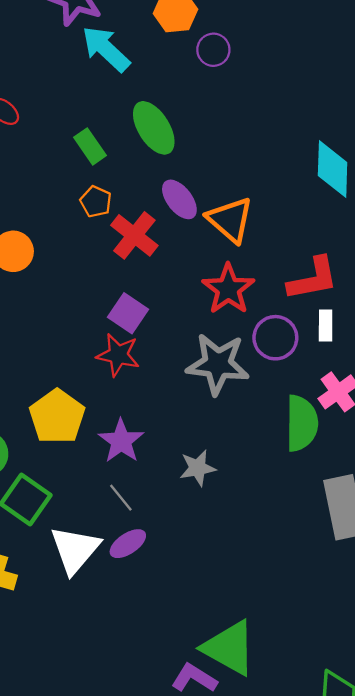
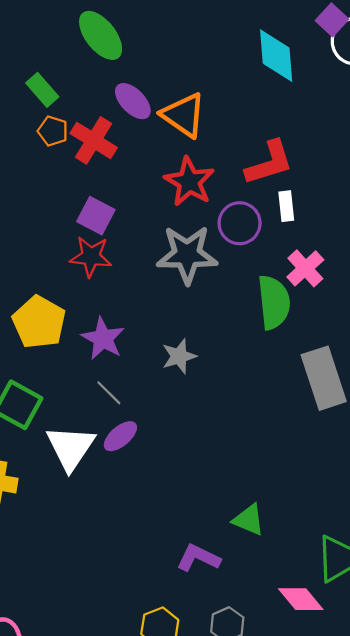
green rectangle: (90, 146) -> (42, 90), moved
orange pentagon: (96, 202) -> (53, 131), moved
green triangle: (229, 648) -> (249, 520), moved, size x0.6

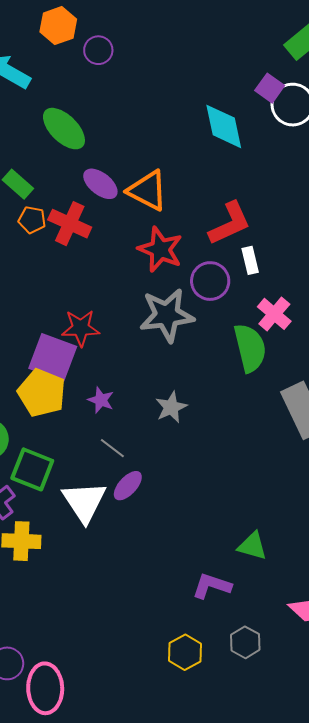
purple square: (96, 216) -> (53, 357), moved, size x1.4
purple star: (103, 339) -> (101, 400), size x0.7

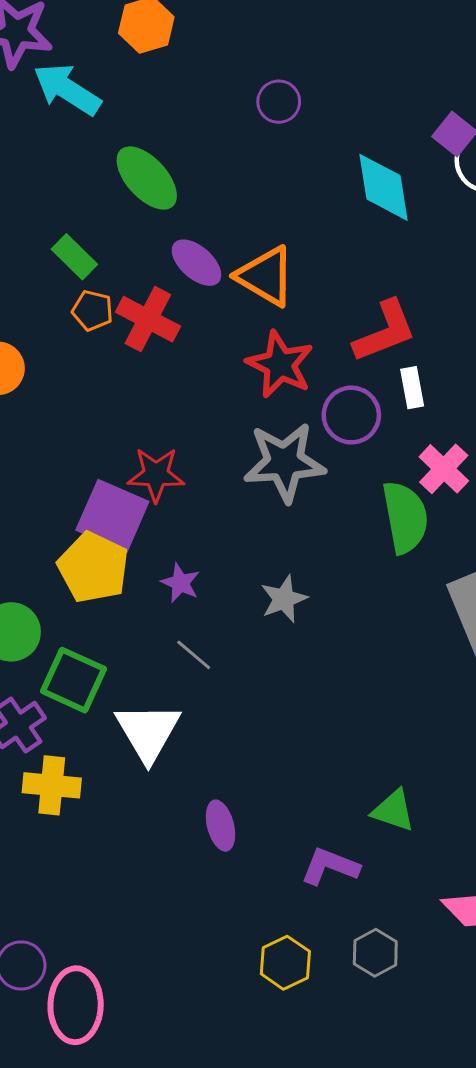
purple circle: (98, 50) -> (279, 102), moved
purple ellipse: (128, 486) -> (221, 826), moved, turned -60

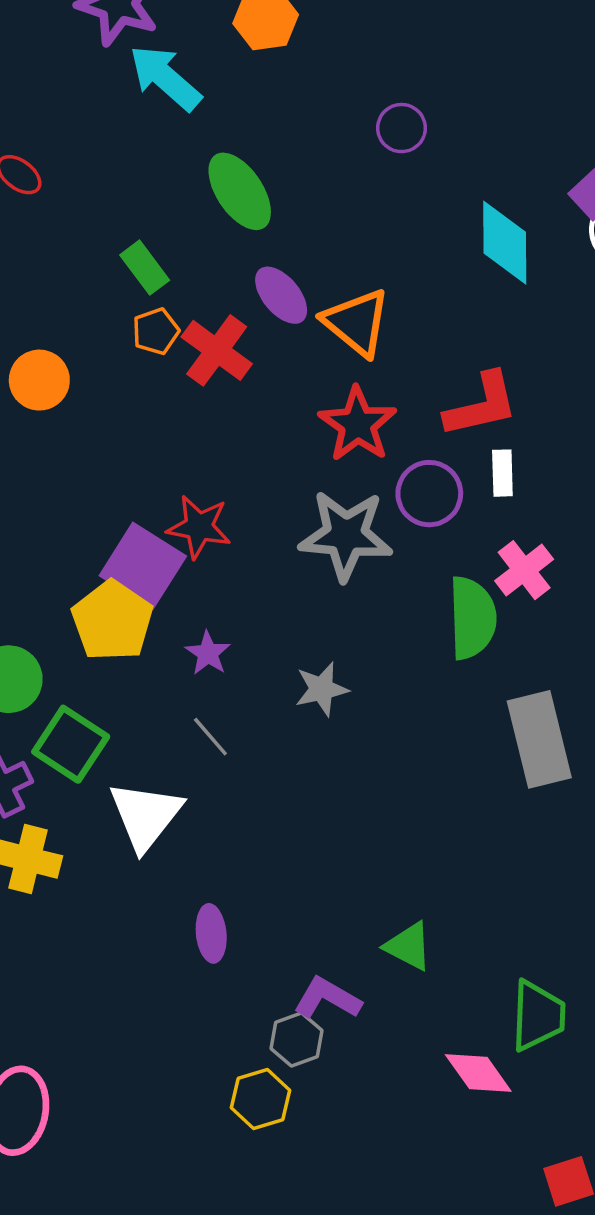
orange pentagon: (92, 311) -> (156, 331), turned 30
gray hexagon: (375, 953) -> (296, 1040), moved

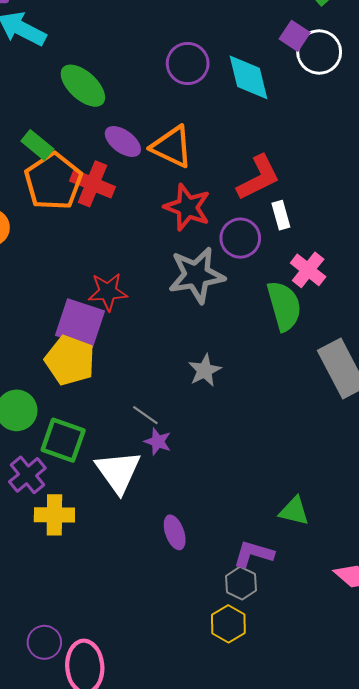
purple circle: (401, 128) -> (188, 64), moved, size x1.4
orange pentagon: (156, 331) -> (53, 181), size x2.0
purple star: (208, 653) -> (158, 442), moved

